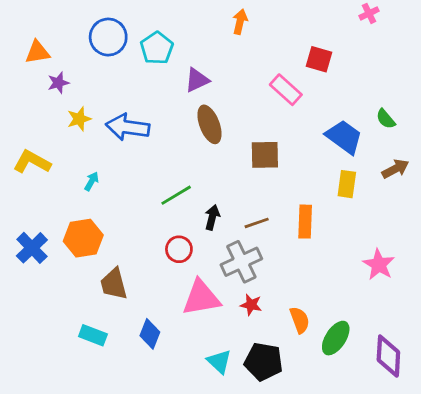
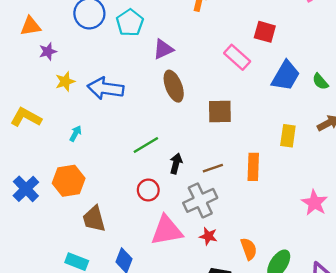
blue trapezoid: (344, 137) -> (286, 76), moved, turned 84

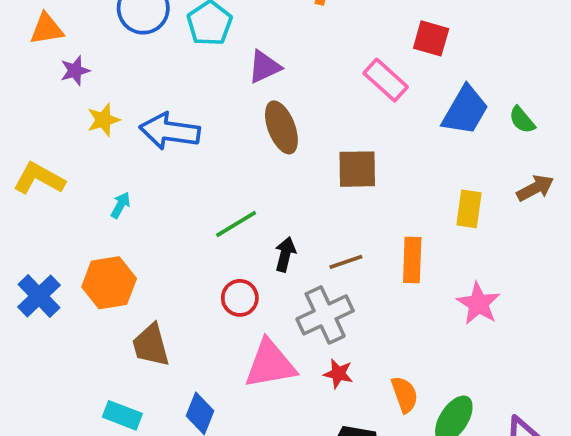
pink star: (314, 203) -> (478, 304), moved

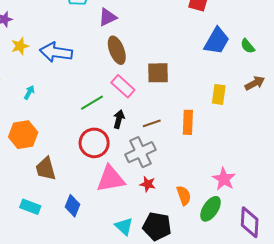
pink rectangle: (386, 80) -> (123, 86), moved
red circle: (240, 298) -> (94, 143), size x1.5
pink star: (478, 304) -> (224, 179), moved

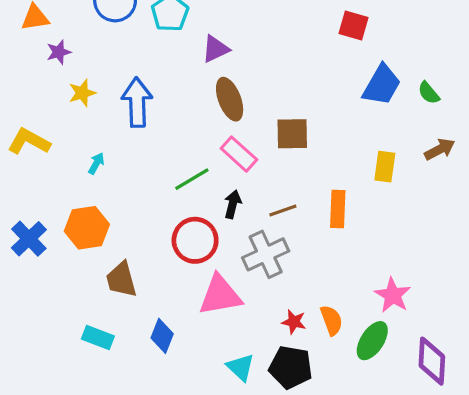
blue arrow: (56, 52) -> (137, 102), turned 80
red star: (148, 184) -> (294, 322), moved

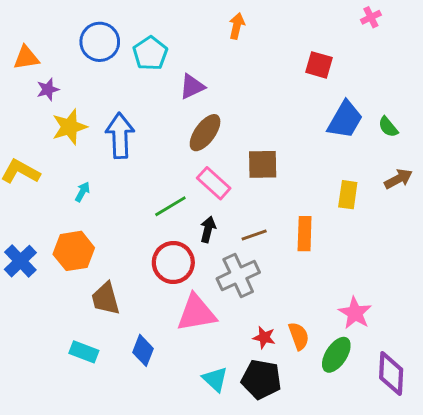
yellow star: (82, 93) -> (69, 127), size x1.4
brown ellipse: (230, 99) -> (205, 133), turned 57

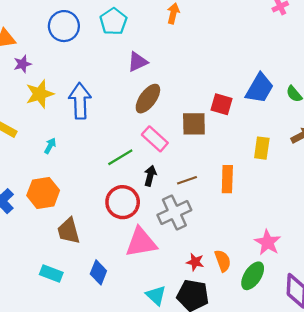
cyan pentagon: (150, 53) -> (113, 21), moved
red square: (319, 65) -> (222, 104), moved

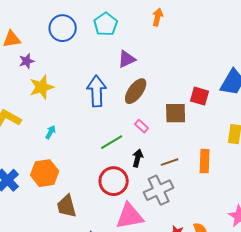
blue arrow: (80, 101) -> (97, 91), moved
pink rectangle: (155, 139) -> (142, 126), size x0.6

